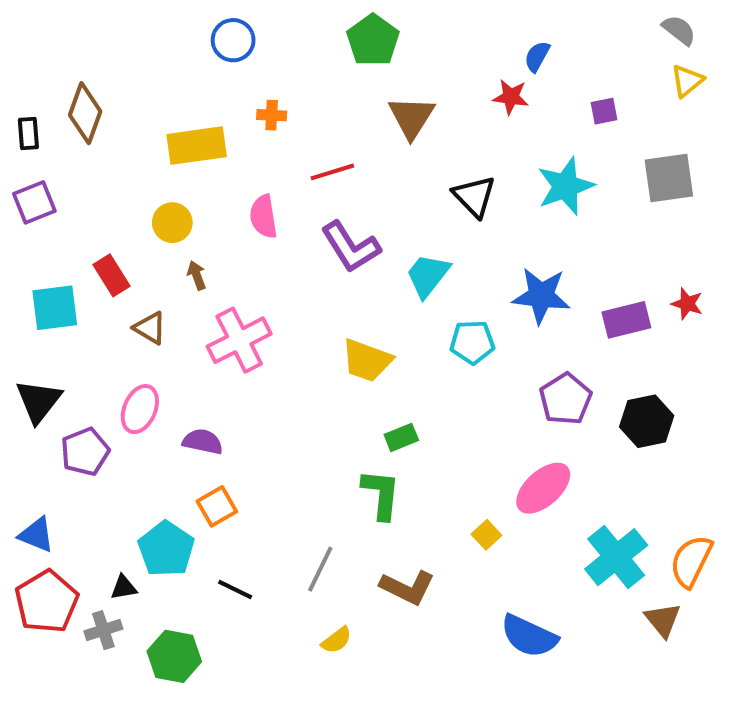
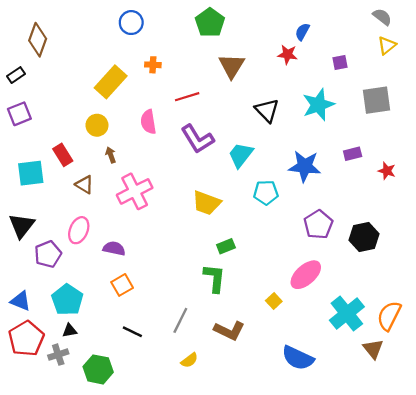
brown diamond: (85, 113) -> (38, 40), moved
black rectangle: (28, 133) -> (16, 75), turned 60
yellow rectangle: (197, 146) -> (111, 82), turned -40
purple rectangle: (626, 320) -> (353, 154), moved, size x0.7
cyan pentagon: (166, 549) -> (67, 300), moved

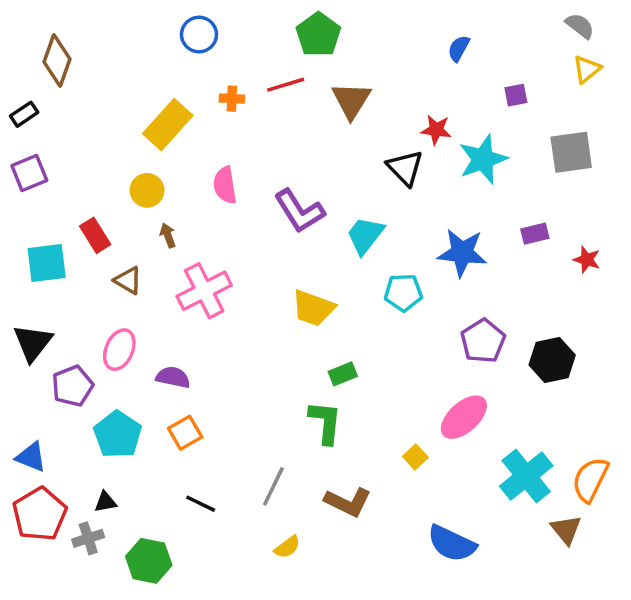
red star: (288, 54) -> (436, 130), moved
red line: (187, 97) -> (286, 85), moved
cyan pentagon: (67, 300) -> (118, 434), moved

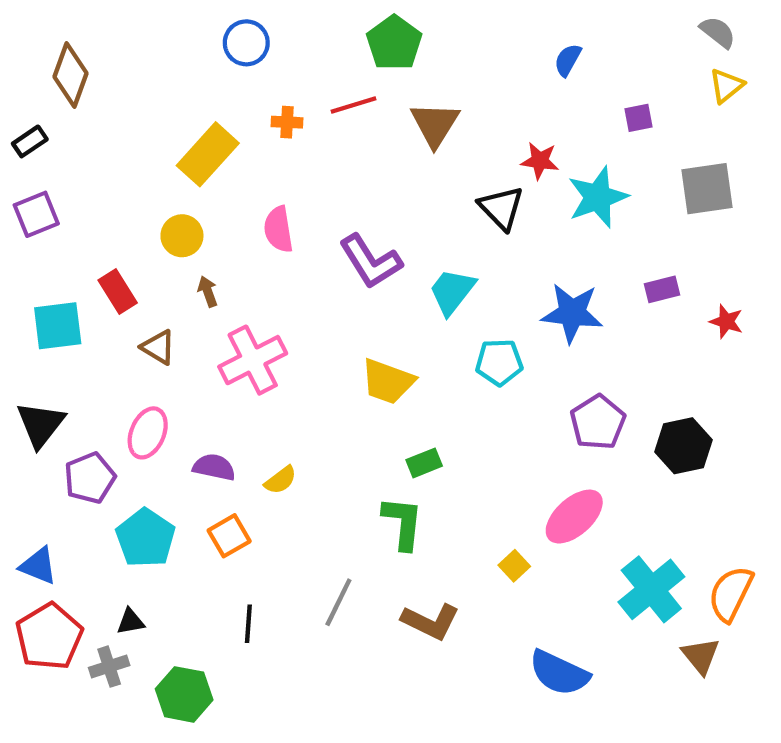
black line: (201, 504) -> (248, 624), turned 68
yellow semicircle: (287, 547) -> (281, 480), moved

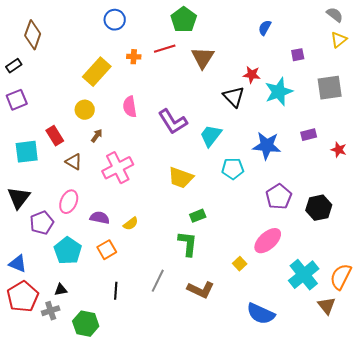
brown arrow: (208, 291) -> (97, 136), turned 56

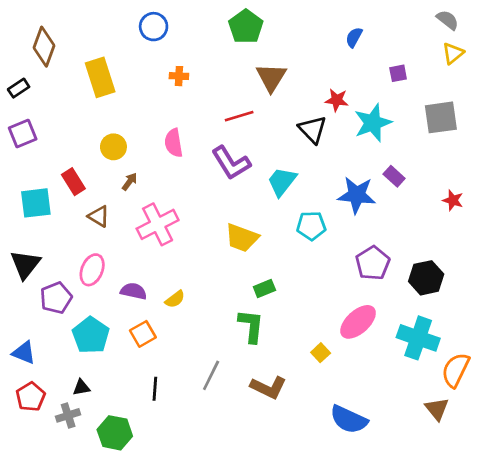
red line: (165, 49) -> (239, 116), moved
yellow rectangle: (97, 72) -> (100, 77), moved, turned -60
purple rectangle: (309, 135) -> (394, 176), moved, turned 56
cyan cross: (304, 275) -> (418, 338), moved, turned -32
red pentagon: (23, 297) -> (31, 397), size x0.7

